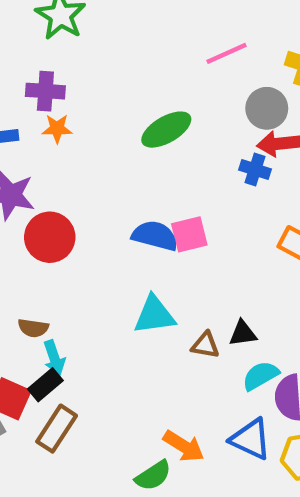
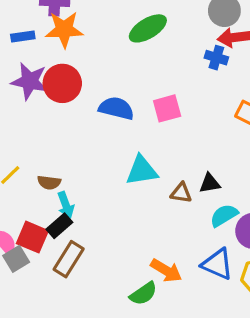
orange star: (57, 129) -> (64, 29), size x1.6
blue semicircle: (155, 236) -> (116, 108), moved
red circle: (50, 237) -> (62, 83), moved

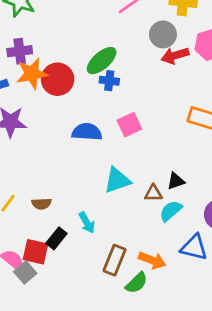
blue cross: (216, 58) -> (109, 81), moved
red circle: (62, 83) -> (58, 79), moved
cyan arrow: (66, 205) -> (87, 223), moved
cyan semicircle: (224, 215) -> (171, 211), moved
brown rectangle: (69, 259) -> (115, 260), moved

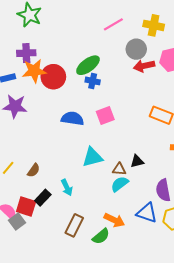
brown semicircle: (42, 204) -> (34, 170), turned -56
cyan semicircle: (171, 211) -> (120, 184), moved
brown rectangle: (115, 260) -> (74, 225), moved

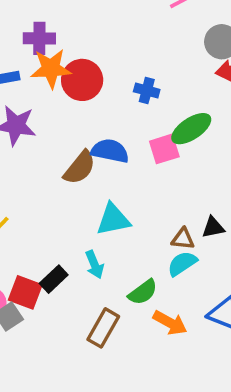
green ellipse: (88, 65) -> (191, 129), moved
cyan triangle: (93, 157) -> (113, 219), moved
brown semicircle: (34, 170) -> (80, 168), moved, size x1.5
green semicircle: (101, 236) -> (143, 292), moved

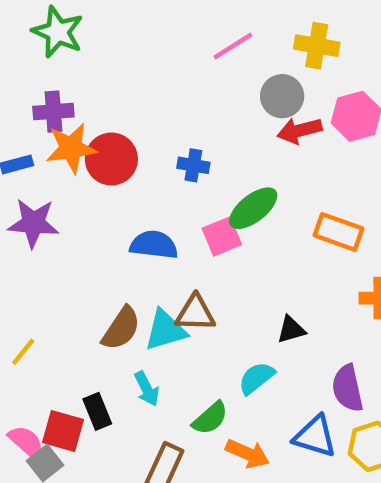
brown semicircle: (80, 168) -> (121, 328), moved
brown triangle: (183, 239) -> (195, 313), moved, size x1.4
black rectangle: (54, 279) -> (97, 411), turned -64

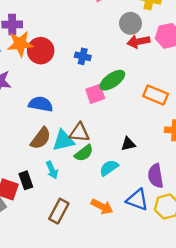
blue semicircle: (154, 245) -> (41, 104), moved
green semicircle: (210, 418) -> (84, 153), moved

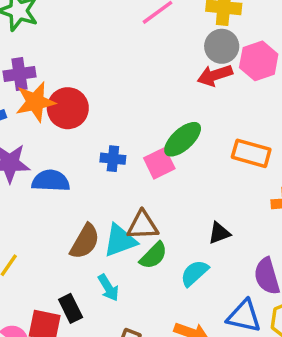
gray circle: (131, 23) -> (222, 46), moved
blue cross: (83, 56) -> (113, 159), moved
blue semicircle: (41, 104) -> (51, 181), moved

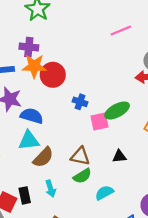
blue cross: (113, 159) -> (80, 102), moved
black triangle: (219, 233) -> (119, 156), moved
cyan triangle: (120, 240) -> (29, 140), moved

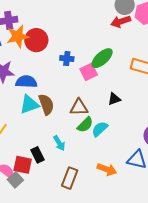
brown semicircle: (43, 157) -> (46, 104), moved, turned -50
cyan semicircle: (104, 193) -> (100, 129), moved

